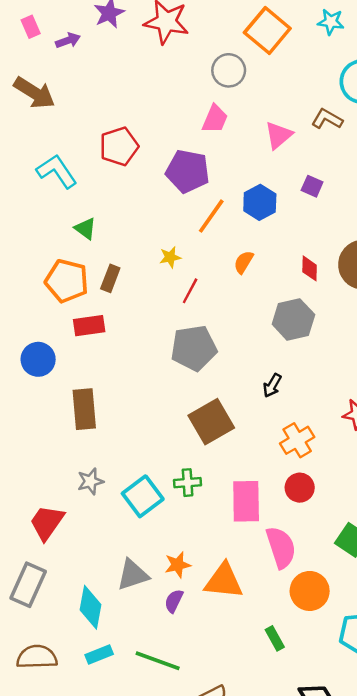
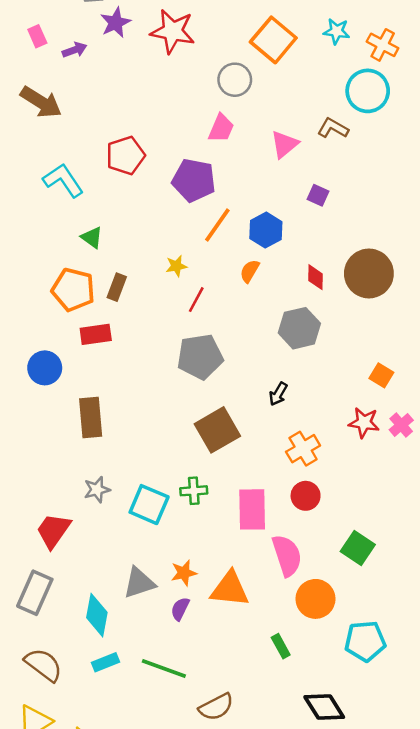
blue hexagon: (260, 202) -> (266, 230), moved
cyan square: (143, 496) -> (149, 505), turned -30
brown semicircle: (37, 657) -> (43, 665), turned 39

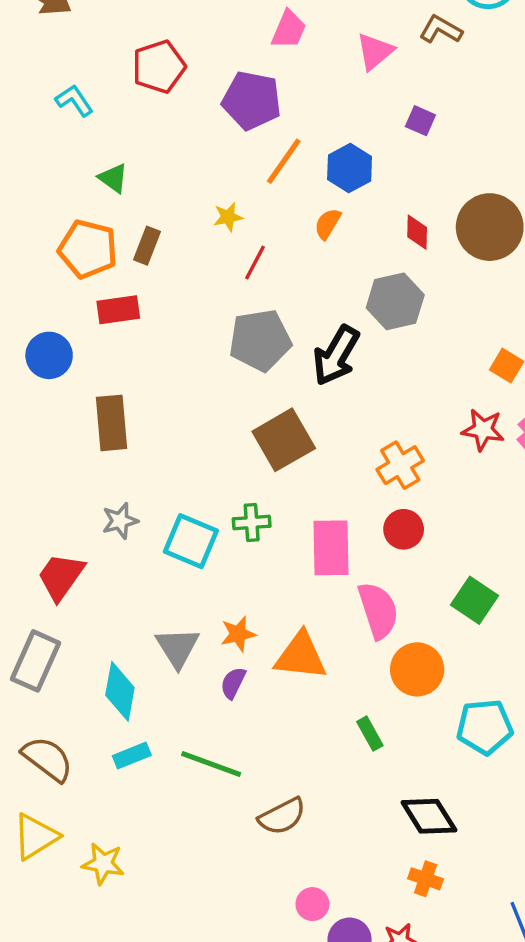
cyan L-shape: (63, 180) -> (74, 100), size x0.7
black arrow: (278, 394) -> (336, 355), moved, size x1.8
gray triangle: (139, 583) -> (177, 647), turned -44

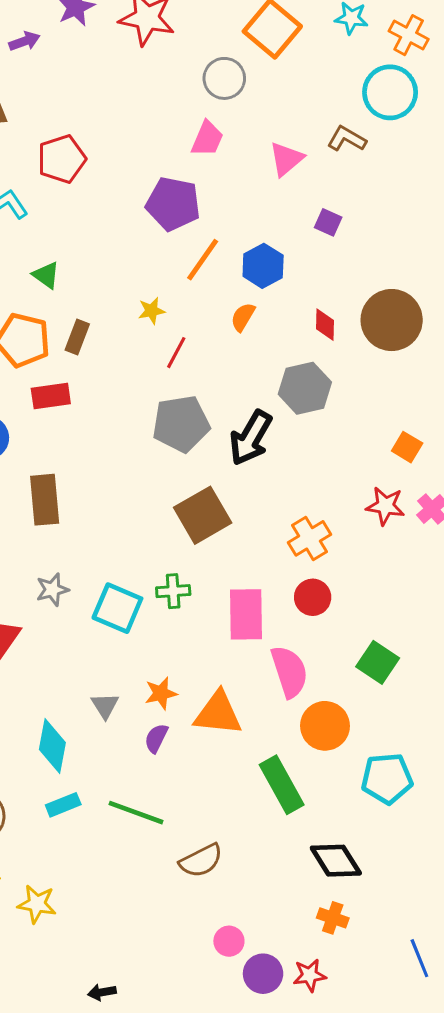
red pentagon: (159, 67) -> (62, 159), moved
gray triangle: (177, 647) -> (105, 706), size x0.7
green rectangle: (370, 734) -> (282, 785), size x1.8

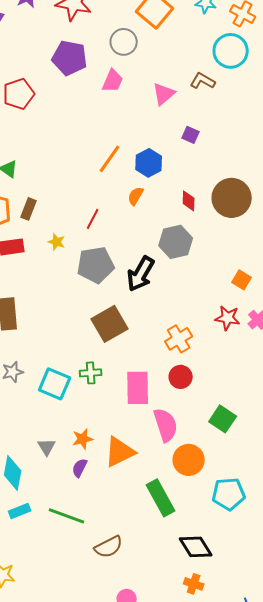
purple pentagon: (173, 204) -> (70, 58), moved
yellow star: (152, 311) -> (57, 242), moved, turned 30
orange triangle: (218, 713) -> (120, 452), turned -32

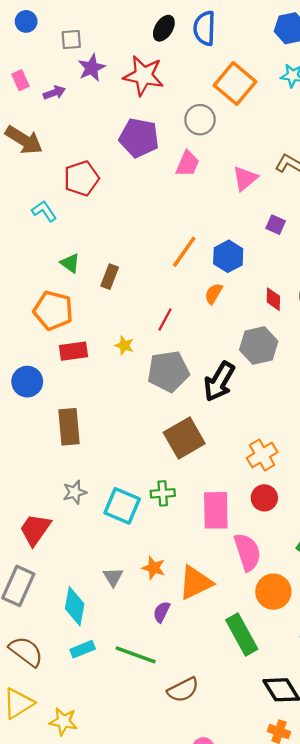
brown rectangle: (29, 209) -> (110, 277), moved
orange star: (83, 439) -> (154, 568), turned 30
purple semicircle: (80, 468) -> (162, 612), moved

